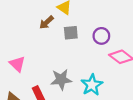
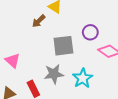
gray square: (71, 33) -> (63, 46), moved, size x1.5

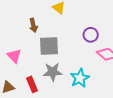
brown arrow: (39, 21) -> (33, 25), moved, turned -64
gray square: (63, 46) -> (49, 46), moved

